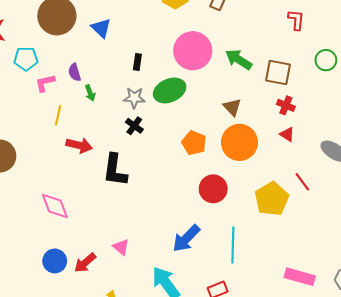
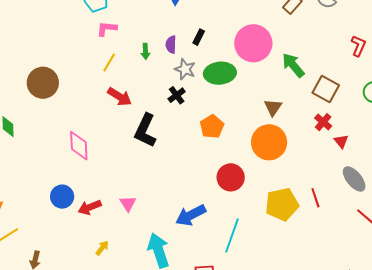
purple semicircle: (75, 72) -> (171, 45), moved
red triangle: (287, 134) -> (341, 141), moved
orange pentagon: (194, 143) -> (212, 127), moved

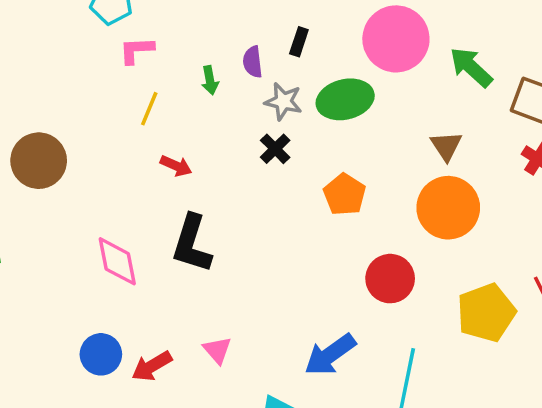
red arrow: (120, 97) -> (176, 166), size x0.7
black L-shape: (145, 130) -> (192, 244), moved

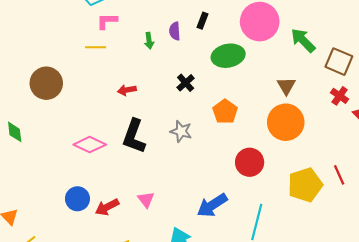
gray star: (283, 101) -> (181, 131), moved
yellow line: (149, 109) -> (96, 47), moved, turned 66
red arrow: (176, 166) -> (127, 90), turned 144
pink diamond: (117, 261) -> (90, 145), turned -56

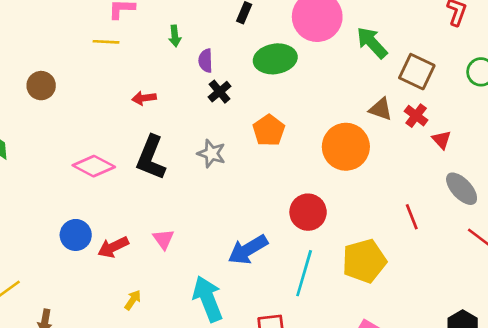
purple semicircle: (175, 31) -> (206, 61), moved
brown circle: (46, 83) -> (41, 86), size x0.7
brown triangle: (286, 86) -> (381, 109), moved, turned -42
red circle: (250, 162) -> (308, 212), moved
yellow pentagon: (305, 185) -> (364, 261), moved

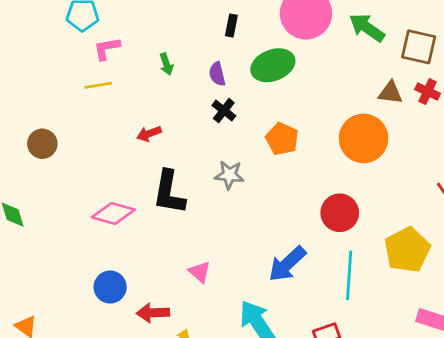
purple semicircle: (206, 61) -> (217, 74), moved
red arrow: (113, 247) -> (153, 313), moved, turned 36

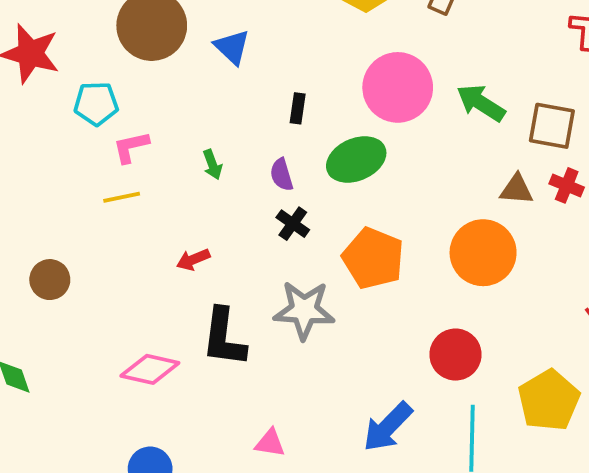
orange pentagon: (282, 139) -> (373, 258), size x1.4
gray star: (229, 175) -> (304, 310), size x1.5
pink triangle: (200, 272) -> (270, 443), turned -30

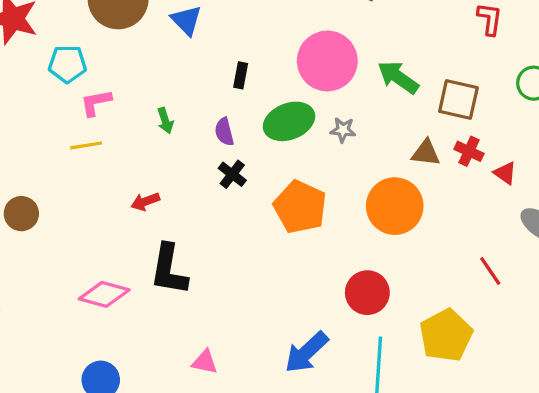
gray star: (304, 310) -> (343, 130), moved, size x0.5

